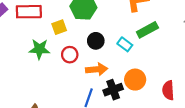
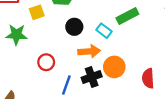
red circle: (70, 55) -> (46, 62), moved
orange arrow: (97, 69) -> (89, 51), moved

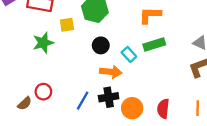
green star: (16, 35) -> (43, 43), turned -30
red circle: (46, 62) -> (43, 92), moved
orange circle: (114, 67) -> (132, 108), moved

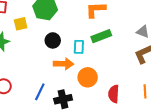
cyan rectangle: (129, 54) -> (79, 47), turned 48
black cross: (109, 97) -> (63, 99), moved
orange circle: (132, 108) -> (88, 77), moved

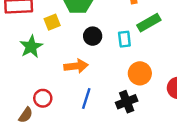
orange arrow: (64, 64) -> (76, 66), moved
black cross: (63, 99) -> (127, 102), moved

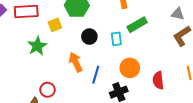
orange arrow: (76, 66) -> (75, 62), turned -108
blue line: (86, 99) -> (96, 75), moved

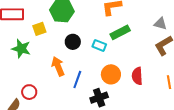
cyan rectangle: (116, 39) -> (99, 45), turned -64
green star: (37, 46) -> (21, 49), turned -30
red semicircle: (158, 80) -> (137, 76), moved

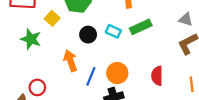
yellow square: (39, 29) -> (52, 18), turned -32
cyan rectangle: (99, 45) -> (113, 31), moved
orange circle: (111, 74) -> (117, 73), moved

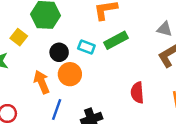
orange circle: (117, 73) -> (70, 74), moved
blue line: (91, 76) -> (57, 110), moved

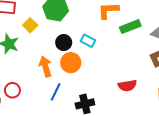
green rectangle: (116, 40) -> (130, 27), moved
red semicircle: (137, 93) -> (127, 86), turned -102

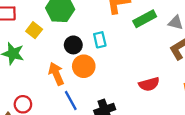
cyan rectangle: (88, 41) -> (100, 40), turned 56
blue line: (56, 92) -> (71, 101), turned -48

